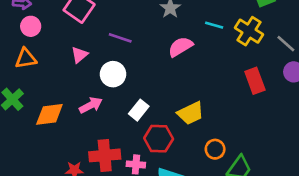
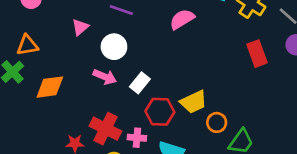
orange triangle: (26, 58) -> (27, 45), moved
pink arrow: (91, 105) -> (105, 77), moved, turned 50
yellow trapezoid: (191, 113) -> (194, 102), moved
red cross: (105, 155) -> (105, 129), turned 32

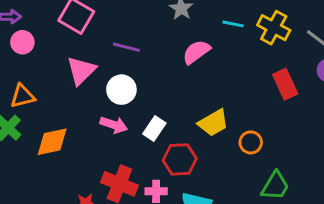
pink triangle: (80, 27) -> (81, 70), size x1.5
yellow trapezoid: (194, 102) -> (213, 123), moved
orange circle: (217, 122) -> (251, 142), moved

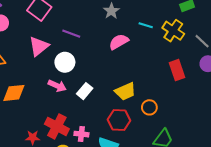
red hexagon: (180, 159) -> (119, 120), moved

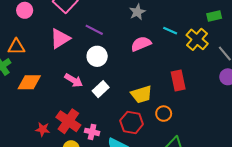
white circle: (65, 62) -> (97, 56), moved
red rectangle: (177, 70) -> (178, 81), moved

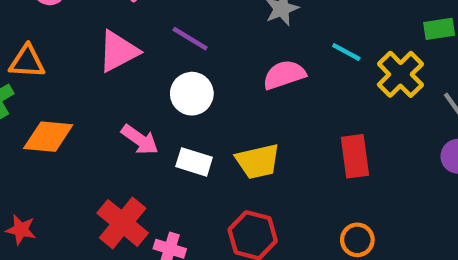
white rectangle: (101, 89) -> (194, 162), turned 56
yellow trapezoid: (141, 94) -> (258, 161), moved
orange circle: (164, 114) -> (357, 240), moved
red star: (43, 129) -> (21, 230), moved

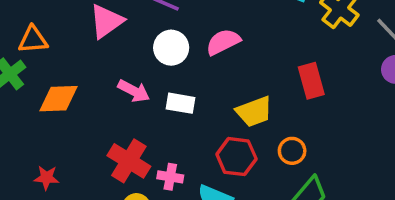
pink semicircle: (284, 75) -> (223, 42), moved
yellow trapezoid: (258, 161) -> (254, 112), moved
orange circle: (357, 240) -> (292, 151), moved

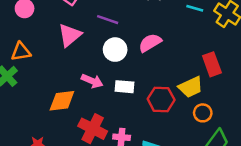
orange diamond: (59, 99) -> (62, 101), moved
yellow trapezoid: (254, 112) -> (191, 87), moved
red hexagon: (236, 157) -> (161, 99), moved

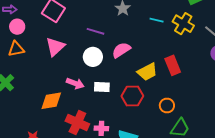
purple line: (108, 20) -> (95, 31), moved
orange triangle: (21, 52) -> (16, 49), moved
yellow trapezoid: (191, 87) -> (147, 72), moved

